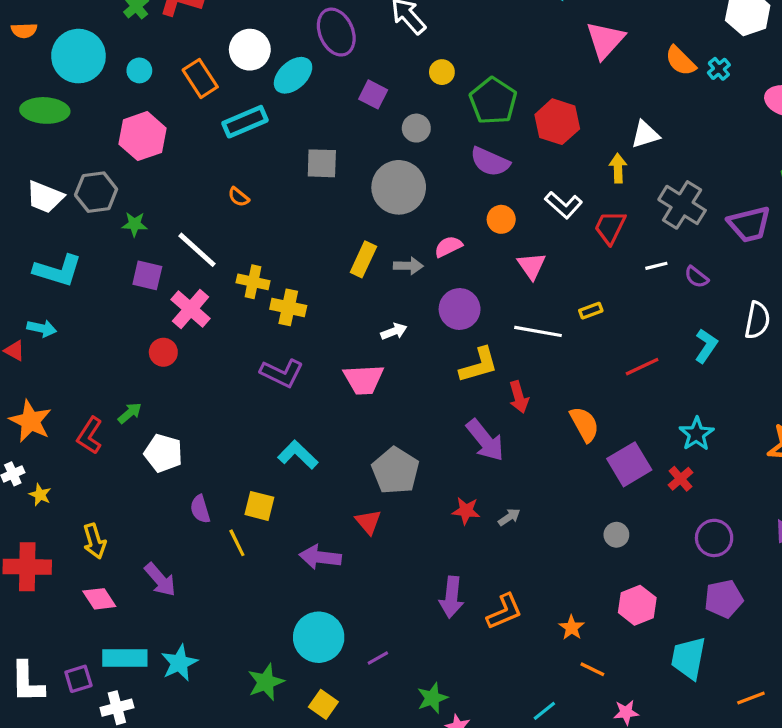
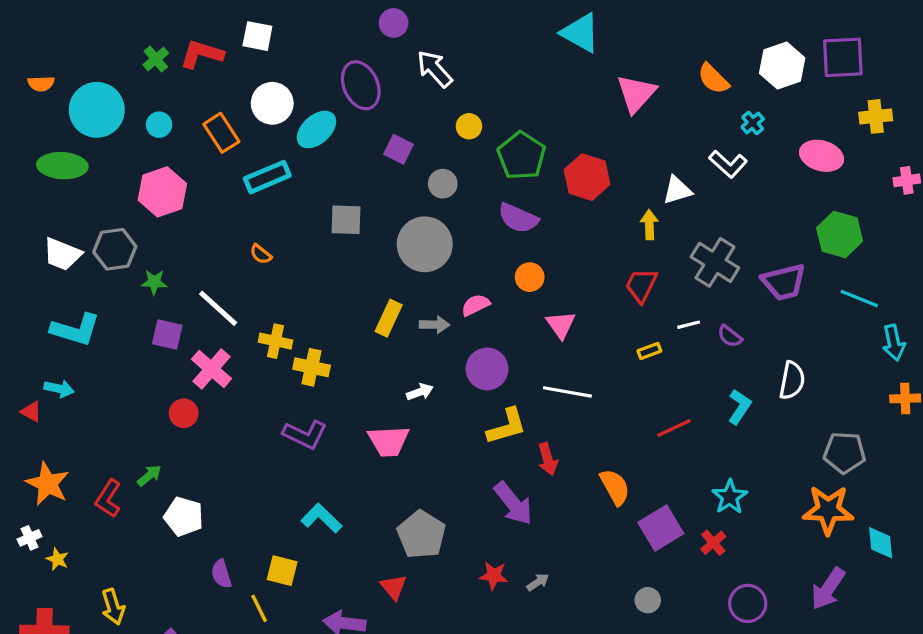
orange semicircle: (680, 61) -> (713, 79), moved
white L-shape: (564, 205) -> (728, 164), moved
yellow rectangle: (591, 311) -> (649, 351), moved

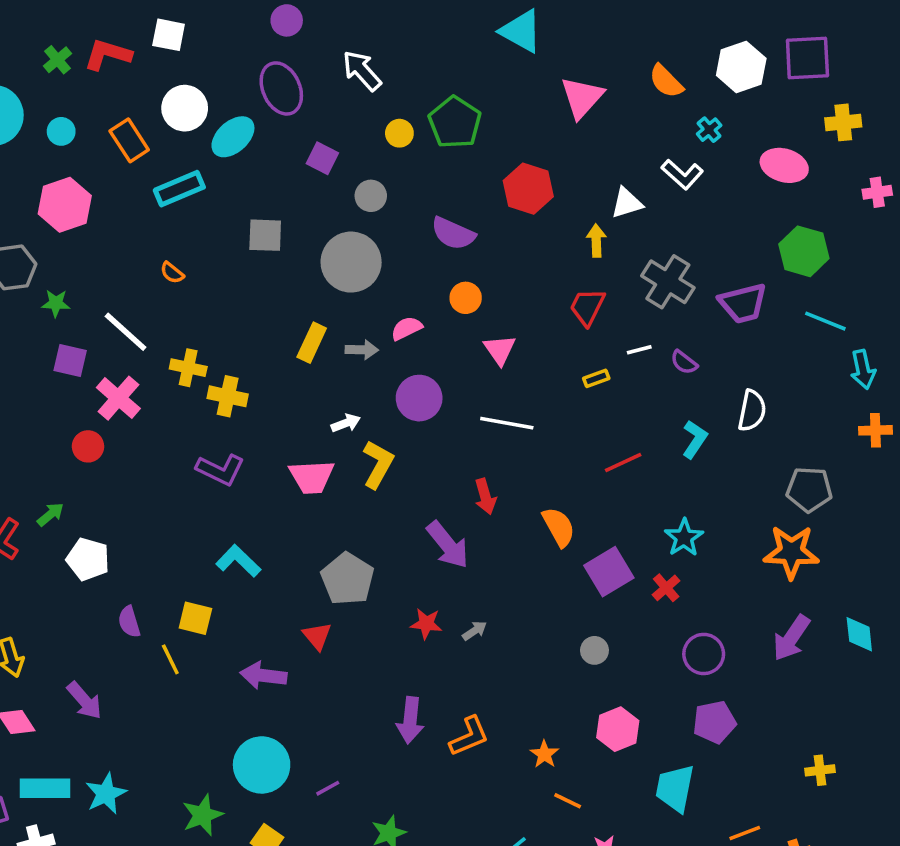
purple circle: (394, 23) -> (287, 20), moved
green pentagon: (521, 156) -> (455, 122), moved
yellow L-shape: (507, 426) -> (378, 464), moved, turned -45
cyan diamond: (881, 543) -> (859, 634), moved

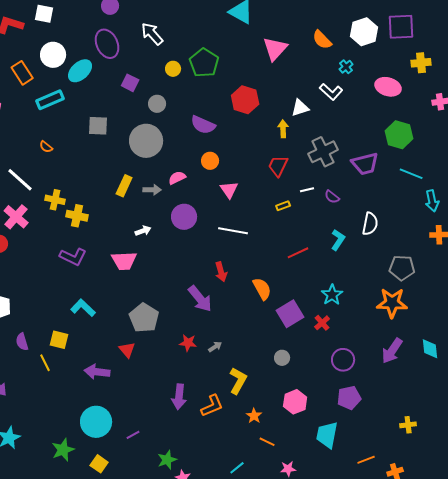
gray cross: (668, 282) -> (323, 152), turned 32
yellow L-shape: (378, 464) -> (238, 381), moved

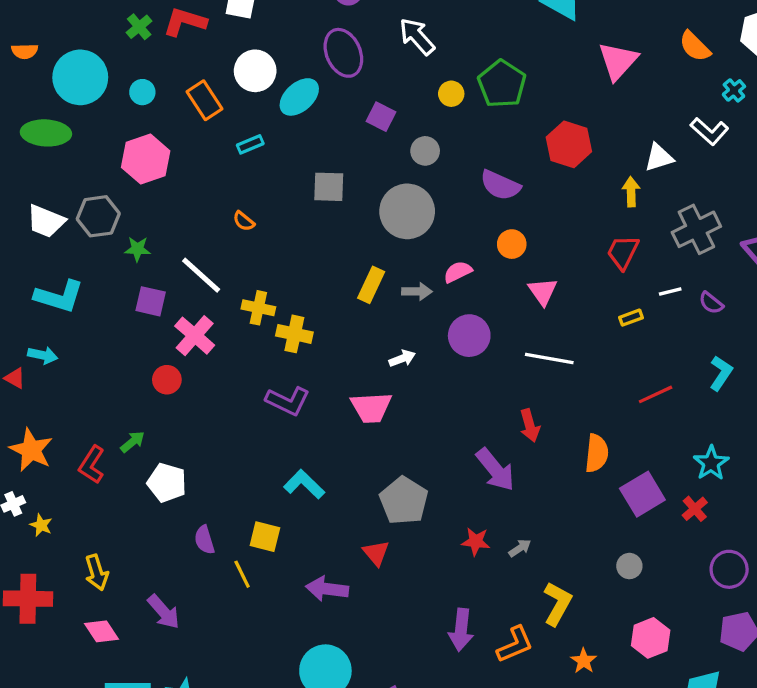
cyan rectangle: (50, 100) -> (250, 144), size x0.6
orange semicircle: (262, 289) -> (597, 453), turned 35

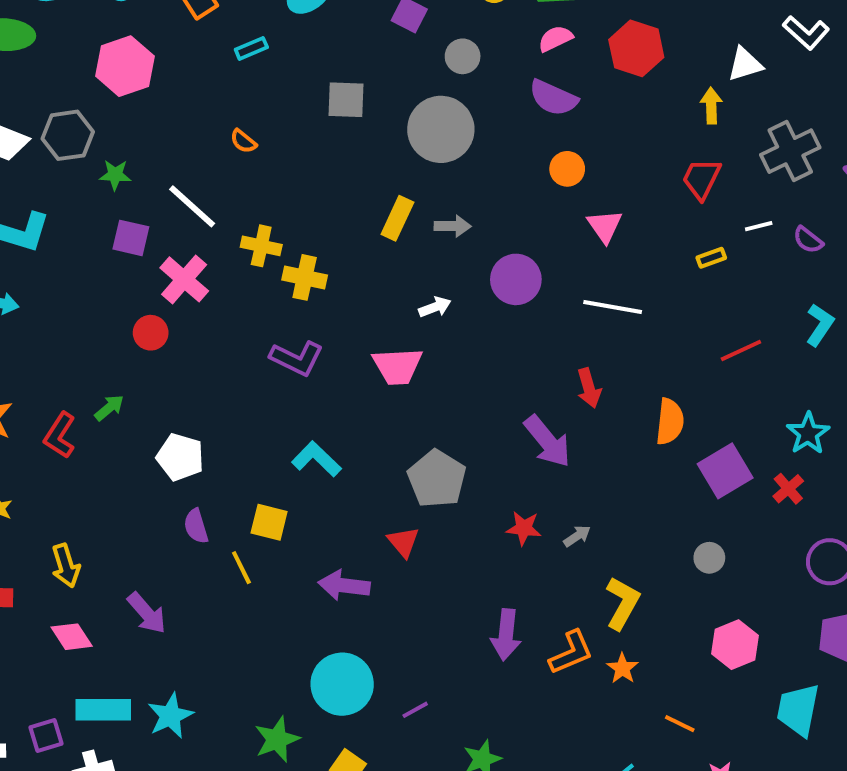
pink semicircle: (458, 272) -> (555, 39), moved
white pentagon: (167, 483) -> (180, 457), moved
orange star: (584, 661) -> (622, 668), moved

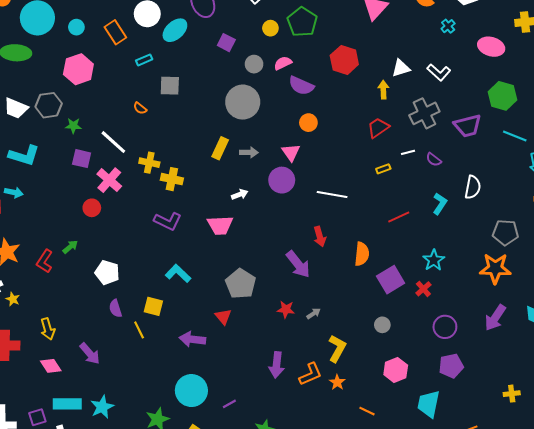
white L-shape: (806, 33) -> (439, 72), moved
pink semicircle: (555, 39) -> (283, 63), moved
gray square: (346, 100) -> (170, 86), moved
red trapezoid: (701, 179) -> (378, 128), turned 30
pink triangle: (605, 226) -> (291, 152), moved

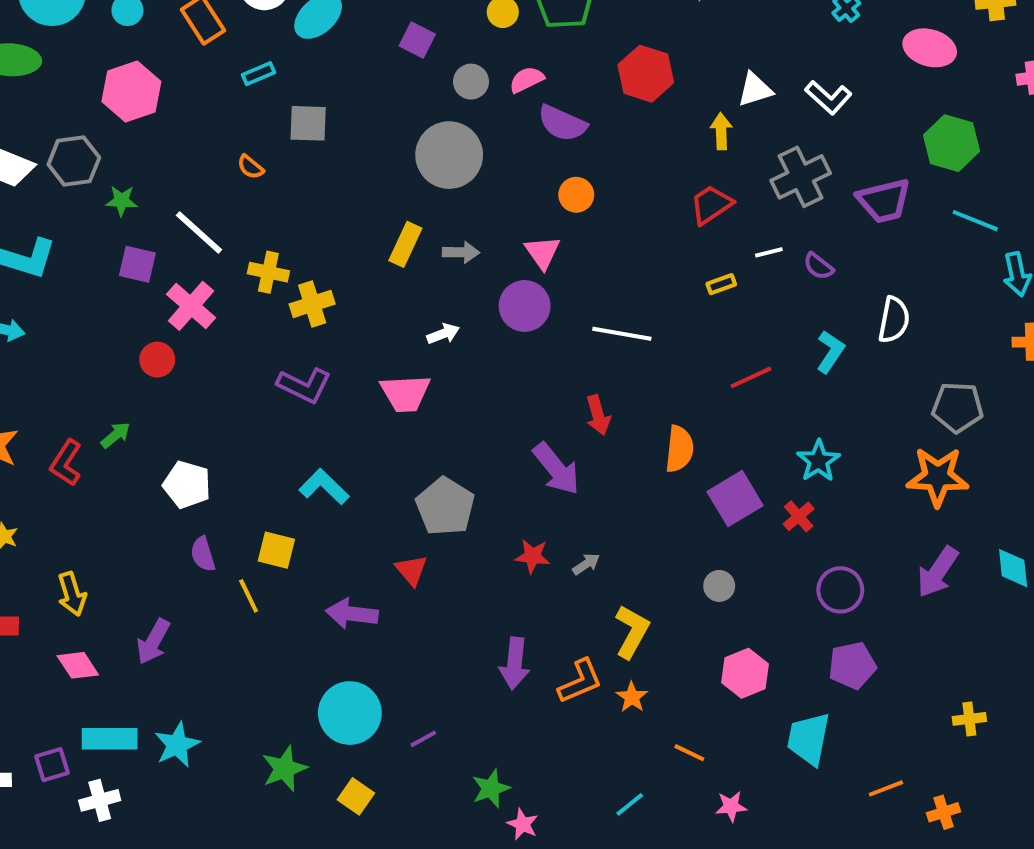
yellow cross: (172, 179) -> (312, 304), turned -30
purple arrow: (90, 354) -> (153, 642), turned 70

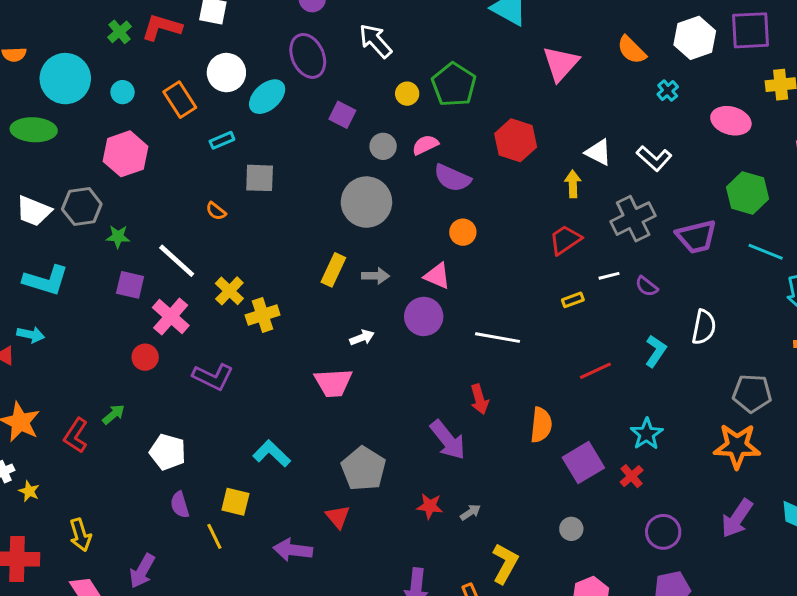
white triangle: (755, 90) -> (598, 152), turned 44
pink triangle: (542, 252) -> (437, 276), turned -32
yellow cross: (268, 272) -> (229, 291), turned 32
purple L-shape: (304, 385) -> (213, 377), moved

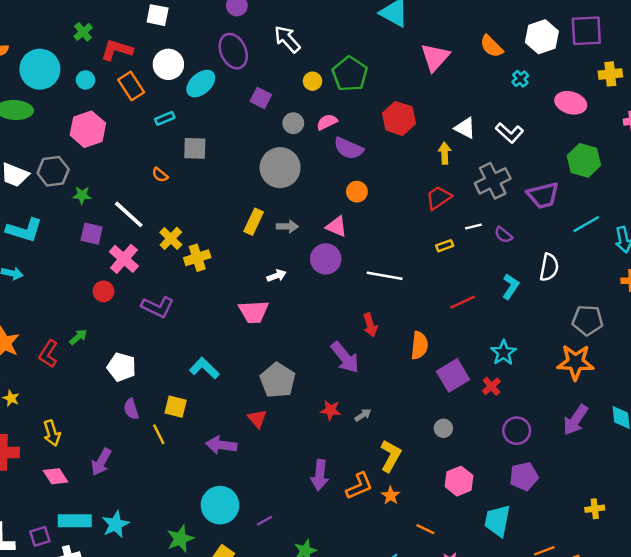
red L-shape: (162, 27) -> (117, 50), moved
cyan line: (766, 252) -> (586, 224), moved, turned -52

